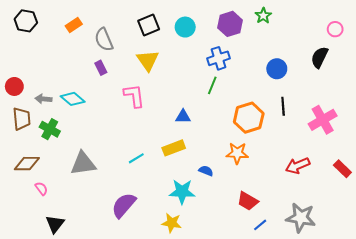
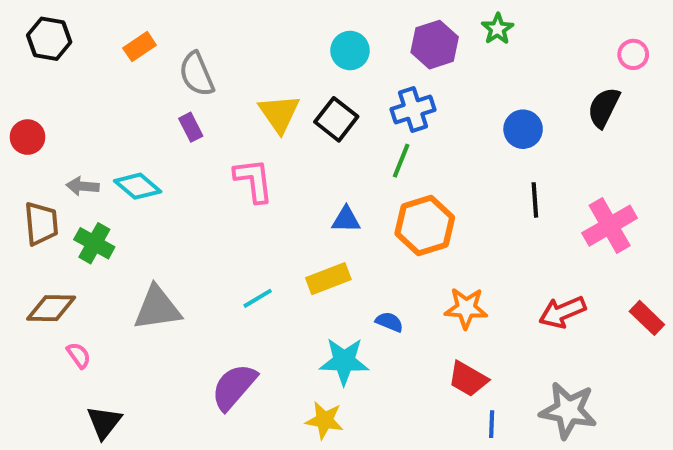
black square: (149, 25) -> (336, 119), moved, turned -30
red circle: (14, 86) -> (27, 137), moved
orange hexagon: (249, 118) -> (425, 226), moved
orange star: (237, 153) -> (466, 308), moved
blue line: (260, 225) -> (492, 424), turned -48

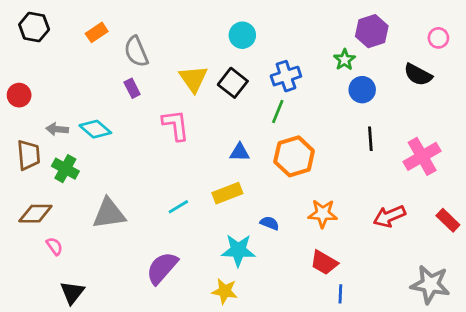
green star: (498, 29) -> (344, 60), moved
purple hexagon: (435, 45) -> (372, 31), moved
black semicircle: (604, 108) -> (418, 75), turned -88
gray star: (568, 410) -> (430, 284), moved

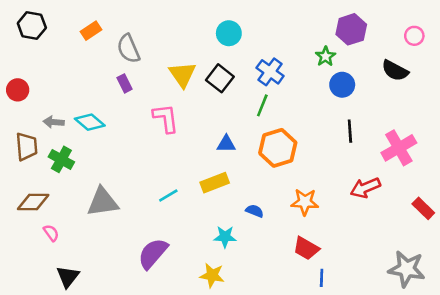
blue cross: (286, 76) -> (270, 72), turned -36
red arrow: (389, 216) -> (365, 188), moved
cyan star: (238, 250) -> (225, 237), size x0.7

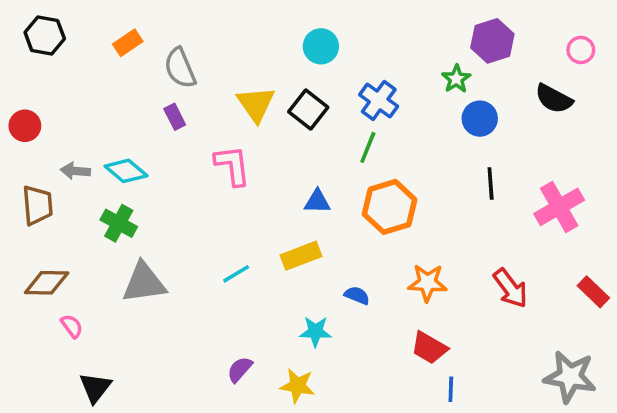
green cross: (61, 159) -> (119, 223), moved
red arrow: (365, 188) -> (510, 288), moved, turned -104
purple semicircle: (153, 253) -> (240, 369), moved, size x0.6

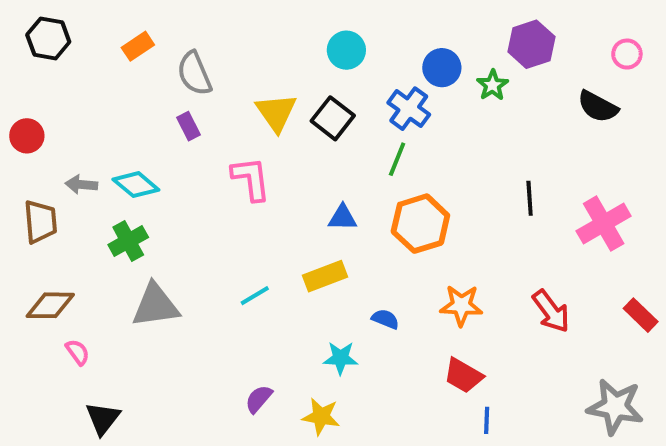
blue circle: (480, 119) -> (442, 68), moved
green cross: (119, 223) -> (128, 241), turned 32

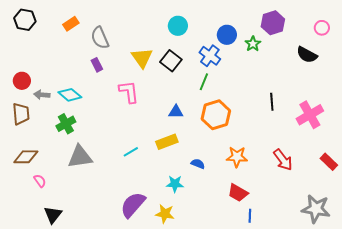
red circle: (27, 136) -> (22, 81), moved
purple semicircle: (259, 399) -> (133, 205), size x1.8

